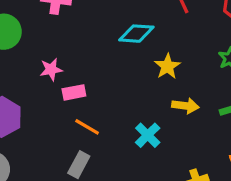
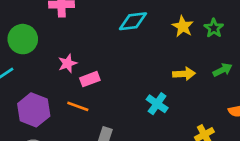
yellow star: (167, 66) -> (183, 27), moved
orange line: (87, 127) -> (78, 106), moved

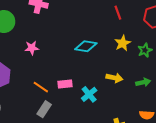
cyan diamond: (133, 21) -> (86, 46), moved
pink rectangle: (90, 79) -> (65, 84), moved
orange line: (78, 106) -> (41, 87), moved

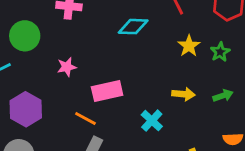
cyan diamond: (86, 46) -> (133, 27), moved
pink rectangle: (65, 84) -> (107, 91), moved, size x1.5

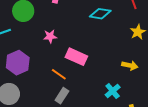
pink rectangle: (107, 91) -> (76, 57), turned 30
cyan cross: (152, 121) -> (113, 91), moved

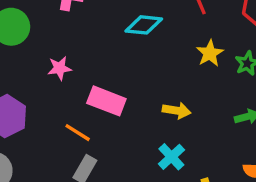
yellow arrow: (130, 65) -> (177, 111), moved

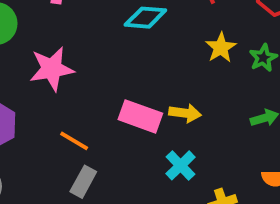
pink star: (59, 68) -> (52, 69), size x1.6
pink rectangle: (106, 101) -> (140, 116), moved

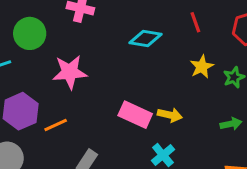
orange line: (74, 141) -> (56, 125), moved, turned -60

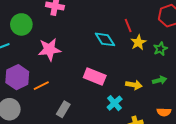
red line: (195, 22) -> (128, 26), moved
cyan diamond: (145, 39) -> (105, 39), moved, turned 50
yellow arrow: (170, 115) -> (134, 85), moved

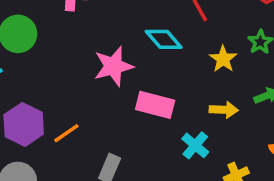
yellow star: (138, 42) -> (223, 59), moved
pink star: (49, 49) -> (113, 66), moved

